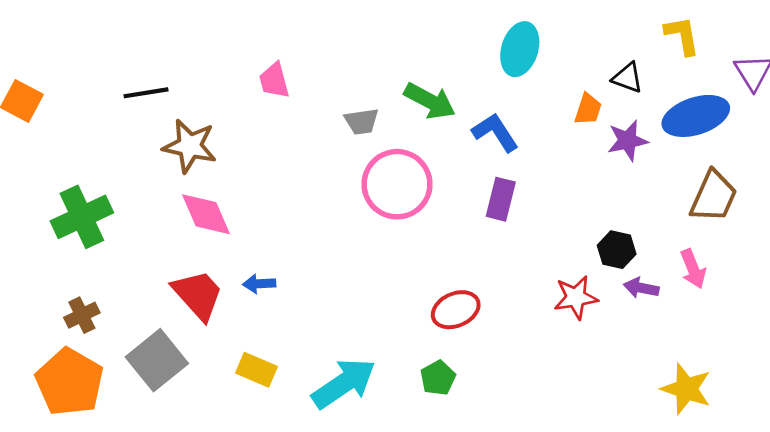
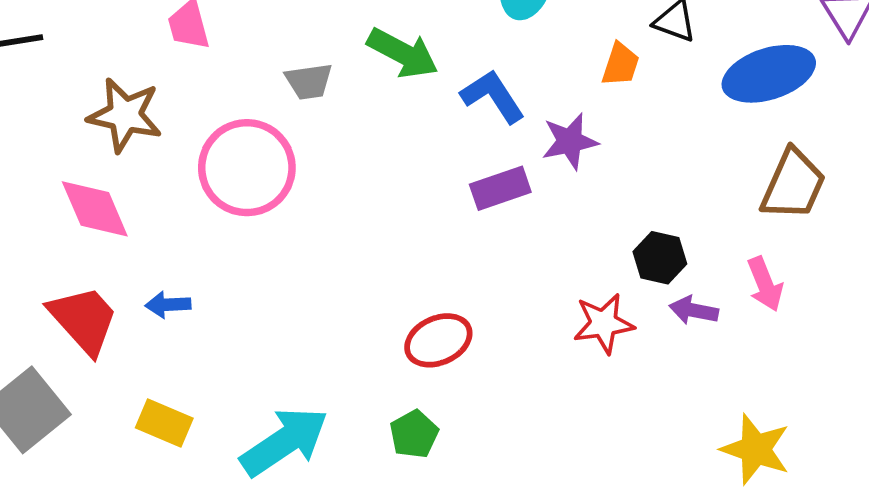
purple star: (628, 141) -> (570, 141), moved
brown star: (190, 146) -> (125, 115), moved
pink circle: (397, 184) -> (247, 168), moved
purple rectangle: (501, 199) -> (500, 188), turned 57

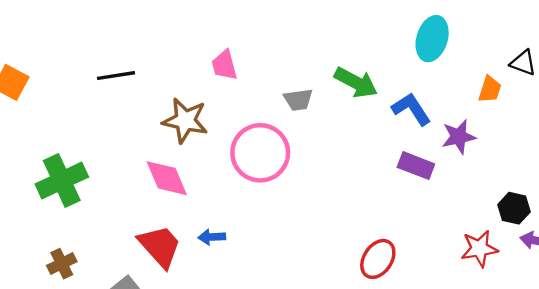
purple rectangle: (500, 188) -> (416, 166), turned 40
red ellipse: (438, 340) -> (378, 259), turned -33

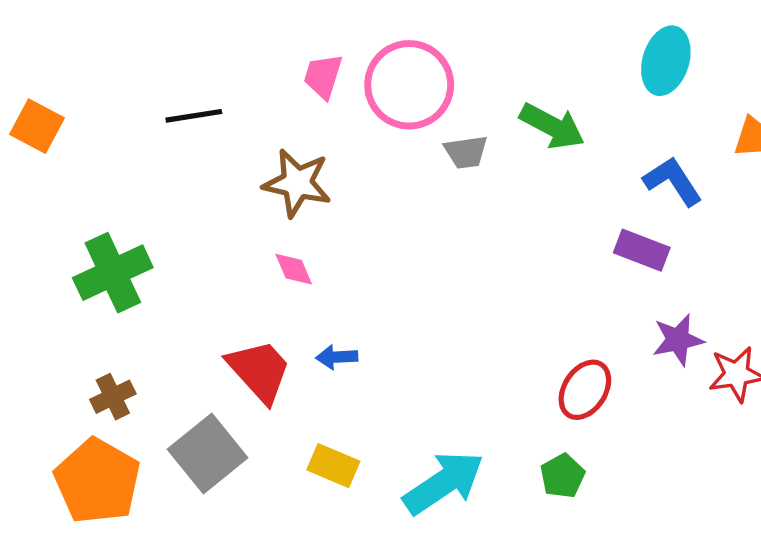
pink trapezoid: (224, 65) -> (323, 76), moved, turned 32
blue L-shape: (411, 109) -> (673, 181), moved
purple star: (459, 137) -> (678, 340), moved
pink circle: (260, 153) -> (409, 85), moved
pink diamond: (167, 178) -> (294, 269), moved, size x0.6

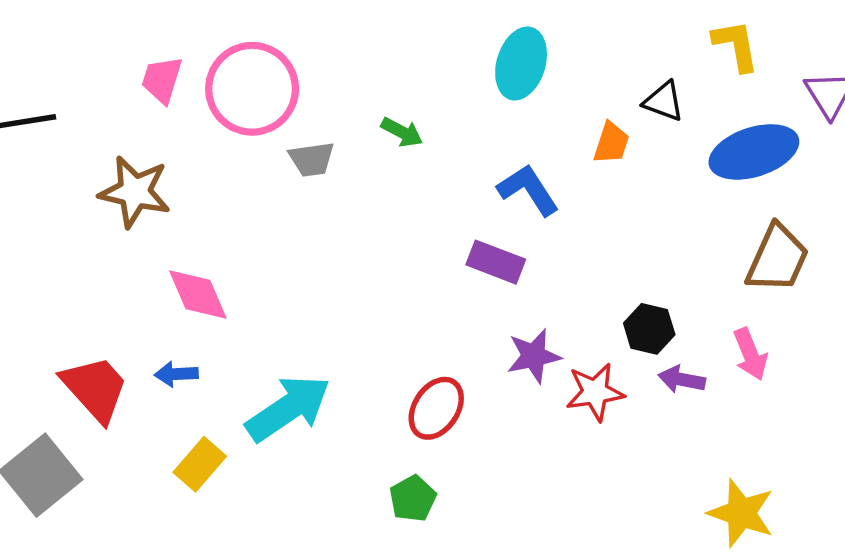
green arrow: (552, 126) -> (402, 132), size x0.6
pink diamond: (294, 269) -> (198, 295), moved, size x1.5
yellow rectangle: (333, 466) -> (200, 464), moved, turned -72
cyan arrow: (444, 483) -> (288, 408), moved

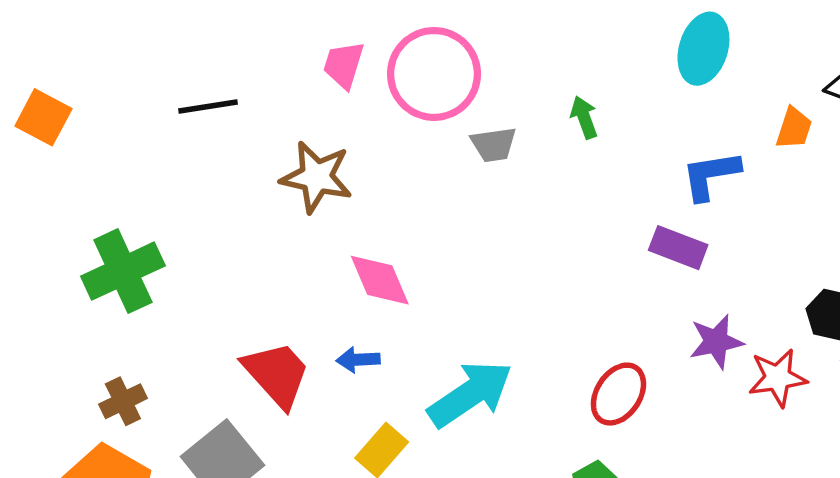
green arrow: (402, 132) -> (584, 117), turned -138
blue L-shape: (528, 190) -> (711, 175), turned -66

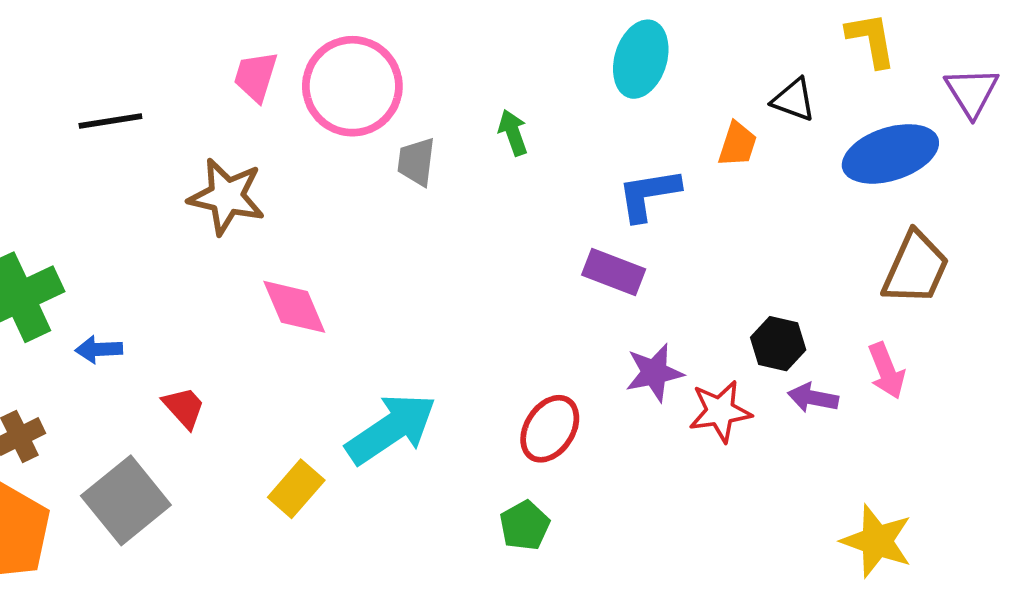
gray trapezoid: (494, 144) -> (416, 162), turned 105
blue arrow: (358, 360) -> (99, 349), moved
red trapezoid: (277, 374) -> (184, 407), size x0.6

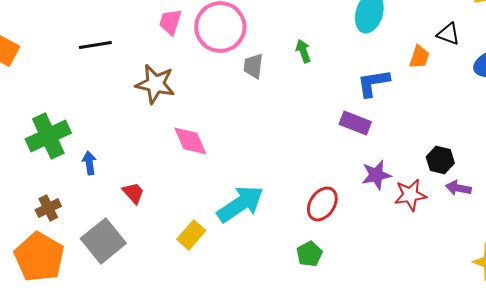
blue arrow: (99, 349) -> (89, 163), turned 85

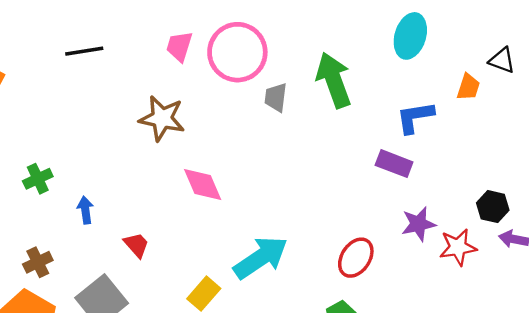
black line: (95, 45) -> (84, 51), moved
green arrow: (303, 51) -> (334, 80), size x2.0
green cross: (48, 136) -> (38, 179), size x0.6

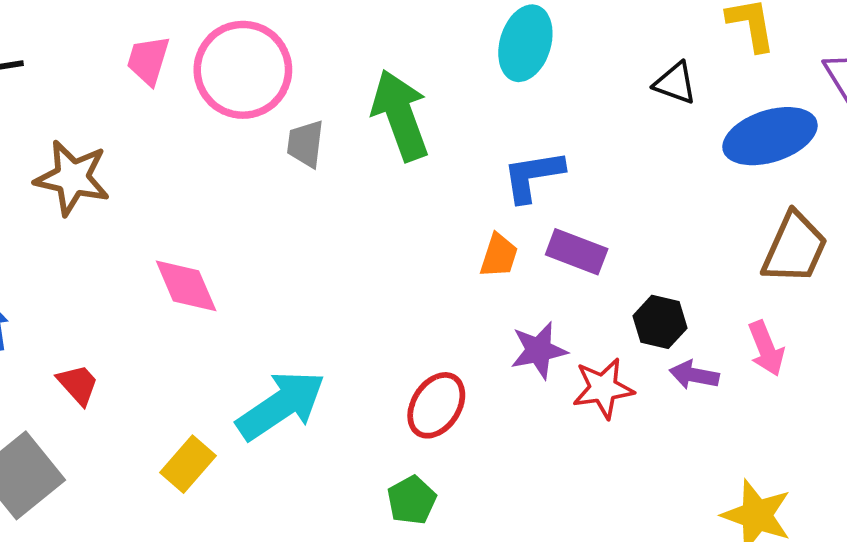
orange trapezoid: (468, 87) -> (499, 256), moved
brown star: (162, 118) -> (72, 178), moved
purple rectangle: (394, 164) -> (577, 252), moved

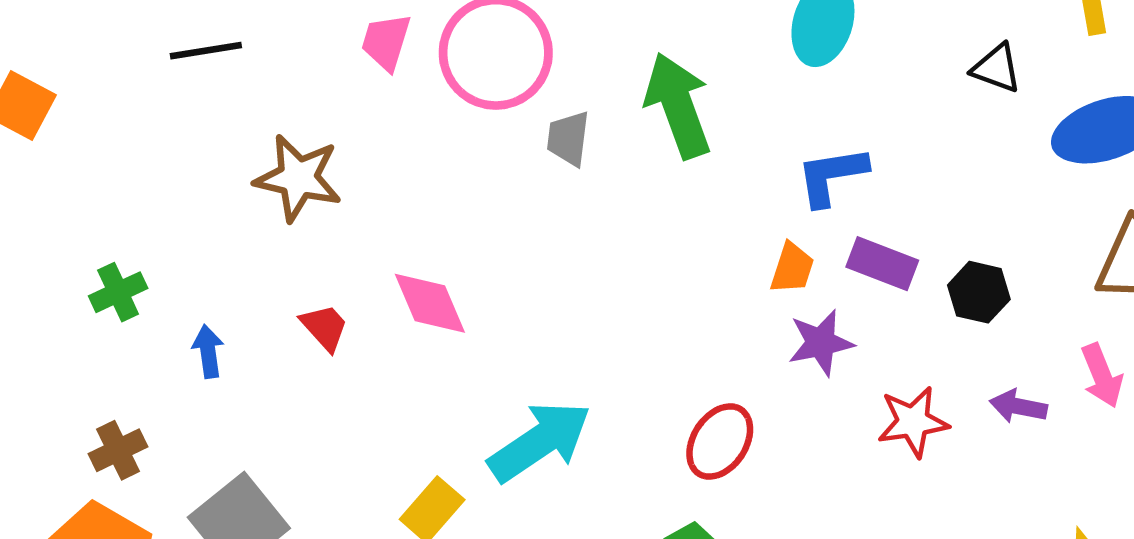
black hexagon: (660, 322) -> (979, 292), moved
purple star: (539, 350) -> (821, 343), moved
red trapezoid: (78, 384) -> (324, 327), moved

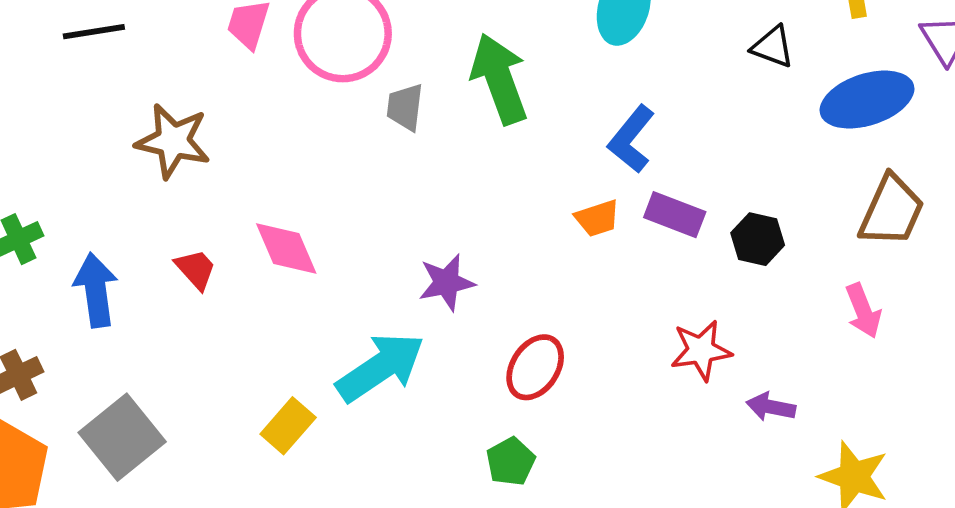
blue L-shape: (832, 176) -> (631, 139), turned -42
orange trapezoid: (792, 268) -> (597, 218), turned 54
purple star: (821, 343) -> (446, 282), moved
blue arrow: (208, 351) -> (96, 290), size x1.6
purple arrow: (1018, 406) -> (771, 407), moved

